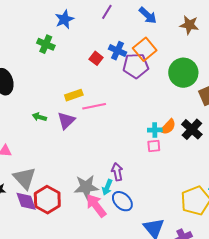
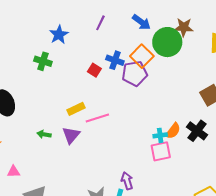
green circle: (183, 73) -> (167, 42), moved
pink square: (154, 146) -> (161, 151), size x1.5

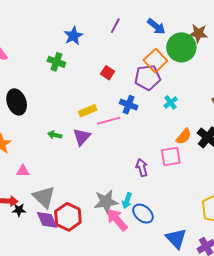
blue cross: (115, 60) -> (129, 105), moved
cyan cross: (160, 135) -> (171, 102), moved, turned -32
purple arrow: (127, 181) -> (142, 168), moved

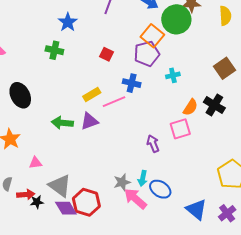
cyan cross: (171, 102) -> (173, 75), turned 32
green arrow: (55, 135) -> (62, 123), size x1.5
purple triangle: (82, 137) -> (89, 121), turned 36
gray star: (106, 202) -> (122, 182), size x0.7

